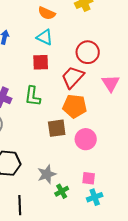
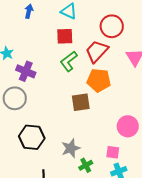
green L-shape: (33, 96) -> (69, 61), moved, turned 45
pink circle: (86, 139) -> (128, 126), moved

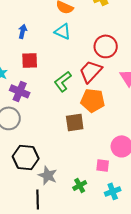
red square: (65, 36) -> (30, 60), moved
gray star: (71, 148) -> (48, 175), moved, turned -30
pink square: (113, 152) -> (103, 165), moved

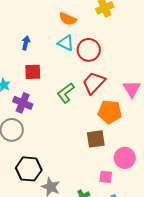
red circle: (106, 46) -> (89, 50), moved
orange pentagon: (93, 100) -> (110, 112), moved
brown square: (75, 122) -> (96, 139), moved

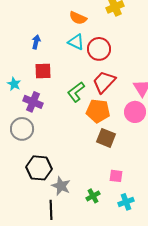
orange pentagon: (110, 112) -> (98, 111), moved
brown square: (96, 139) -> (106, 138), turned 30
pink circle: (125, 158) -> (135, 112), moved

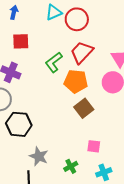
cyan triangle: (76, 42) -> (54, 12), turned -48
brown square: (106, 138) -> (84, 108), turned 30
black hexagon: (39, 168) -> (19, 124), moved

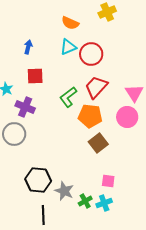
black hexagon: (19, 124) -> (38, 180), moved
gray star: (39, 156) -> (64, 191), moved
cyan cross: (104, 172) -> (104, 203), moved

